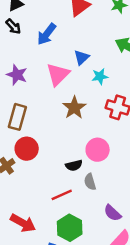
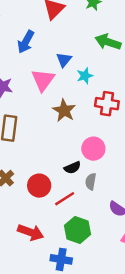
red circle: (27, 149) -> (39, 186), moved
gray semicircle: (90, 182) -> (91, 181), turned 35

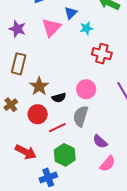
brown star: (64, 110) -> (39, 86), moved
black semicircle: (72, 168) -> (59, 98), moved
gray semicircle: (91, 181) -> (81, 116), size x1.5
blue cross: (61, 259) -> (48, 177), turned -36

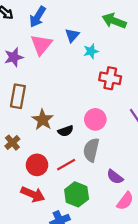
pink triangle: (51, 28) -> (41, 45), moved
purple star: (17, 29) -> (14, 57), turned -30
red circle: (38, 114) -> (37, 165), moved

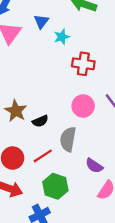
pink circle: (95, 119) -> (83, 106), moved

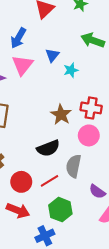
red cross: (83, 64) -> (91, 108), moved
brown star: (16, 111) -> (61, 115), moved
black semicircle: (40, 121) -> (48, 148), size x1.5

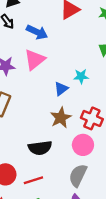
blue arrow: (18, 38) -> (37, 32), turned -108
blue triangle: (52, 55) -> (61, 89), moved
gray semicircle: (74, 166) -> (78, 175), moved

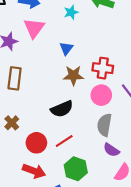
cyan star: (81, 76) -> (71, 12), moved
brown star: (61, 118) -> (73, 75), turned -30

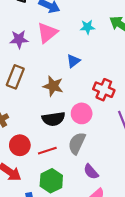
brown star: (73, 75) -> (53, 86), moved
pink circle: (101, 95) -> (82, 113), moved
gray semicircle: (104, 125) -> (77, 143), moved

